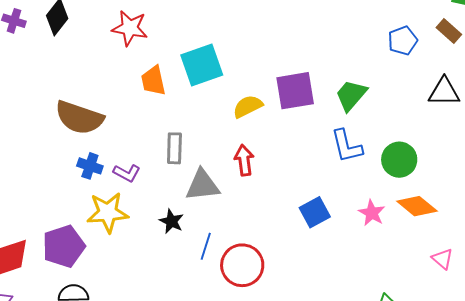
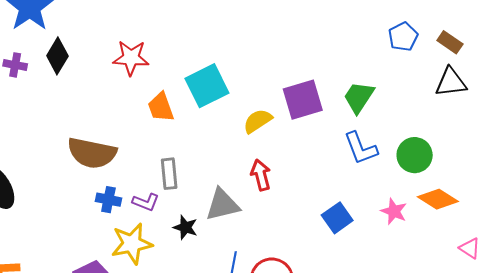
brown rectangle: (449, 31) -> (450, 42), moved
gray rectangle: (174, 148) -> (169, 174), moved
black star: (171, 221) -> (185, 227), moved

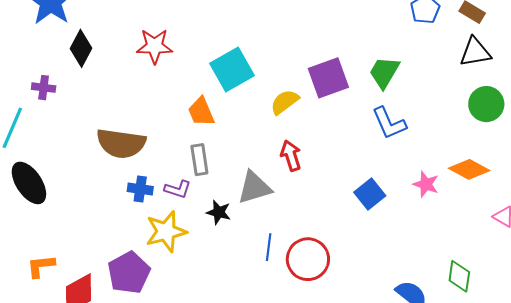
purple cross: (15, 65) -> (44, 88), moved
orange trapezoid: (161, 107) -> (201, 112), moved
green circle: (415, 155) -> (486, 104), moved

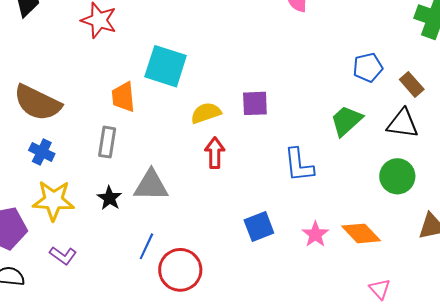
cyan square: (232, 70) -> (166, 66), turned 30
green trapezoid: (384, 72) -> (346, 121), moved
purple square: (328, 78) -> (255, 103), size x0.7
red arrow: (291, 156) -> (215, 153), moved
purple L-shape: (178, 189) -> (63, 256), moved

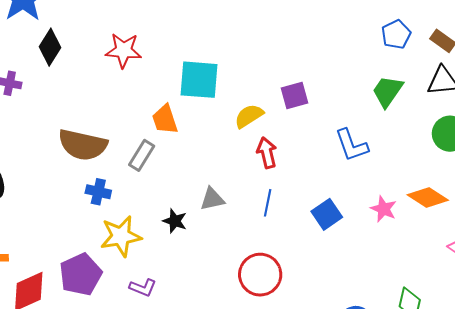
gray rectangle: (107, 142) -> (142, 155), moved, turned 36
gray triangle: (151, 185) -> (212, 199), size x0.7
blue line: (146, 246) -> (268, 203), moved

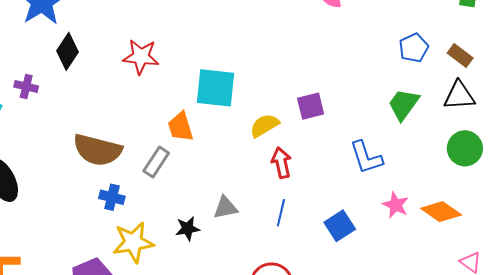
pink star: (383, 209) -> (396, 205), moved
black star: (175, 221) -> (188, 229), turned -30

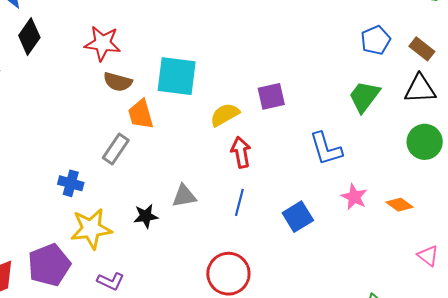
brown semicircle: (97, 150) -> (118, 82), moved, size x0.6
orange diamond: (441, 212) -> (399, 205), size x0.7

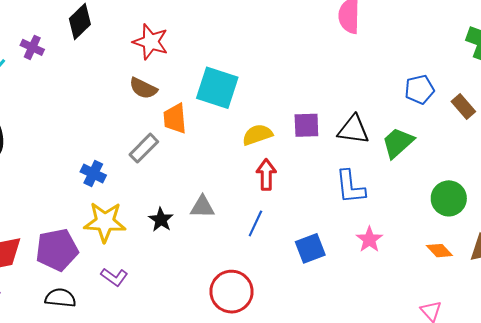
brown semicircle: (118, 82) -> (143, 88), moved
black triangle: (420, 89) -> (353, 130), moved
orange diamond: (399, 205) -> (439, 251), moved
black star: (146, 216) -> (161, 220), turned 30

